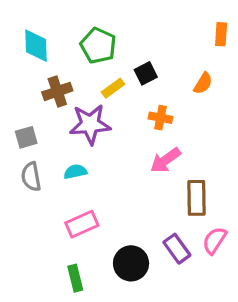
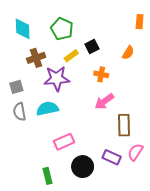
cyan semicircle: (75, 172) -> (47, 109), size x1.5
pink rectangle: (82, 224) -> (64, 142), moved
purple rectangle: (177, 249) -> (112, 157), turned -30

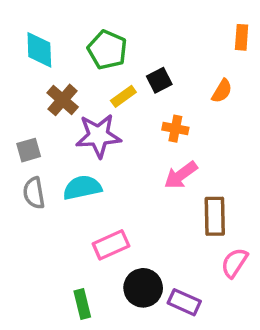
brown cross: (36, 58) -> (63, 100), turned -30
purple rectangle: (112, 157) -> (184, 302), moved

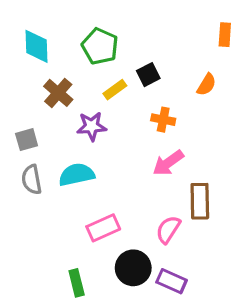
purple star: (98, 136) -> (92, 126), size x0.7
pink semicircle: (234, 263) -> (168, 230), moved

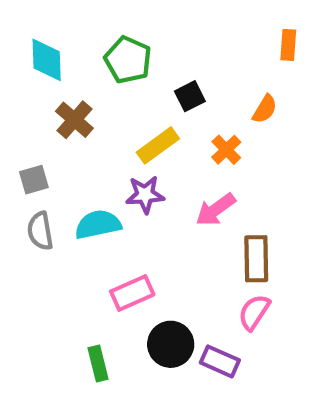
yellow rectangle: (115, 90) -> (158, 145), moved, size x1.4
orange cross: (163, 120) -> (226, 150), moved, turned 35
purple star: (92, 126) -> (145, 195), moved
pink semicircle: (168, 230) -> (254, 312), moved

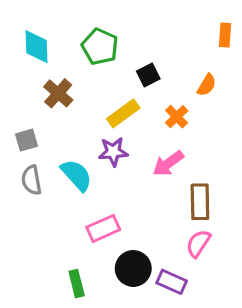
cyan semicircle: (98, 225) -> (77, 175), turned 60

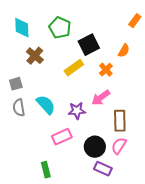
orange rectangle: (225, 35) -> (135, 21), turned 32
black square: (148, 75) -> (89, 45), size x1.5
purple star: (113, 152) -> (77, 111), moved
black circle: (133, 268) -> (95, 147), moved

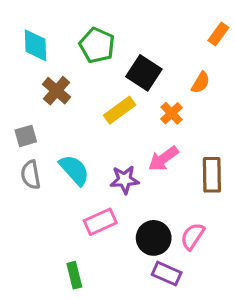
black square: (89, 45) -> (144, 73), turned -30
brown rectangle: (120, 121) -> (212, 175), moved

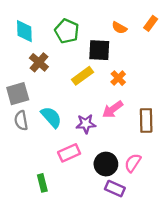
black square: (144, 73) -> (99, 50), turned -30
orange semicircle: (201, 83) -> (119, 28), moved, turned 88
gray square: (26, 136) -> (18, 94), size x1.5
green rectangle: (74, 275) -> (42, 183), moved

